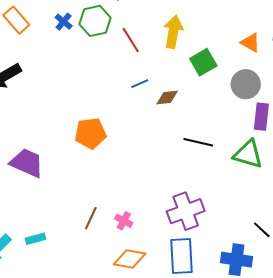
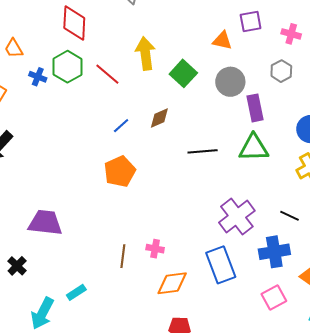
blue line: (140, 84) -> (121, 126), moved
orange pentagon: (90, 133) -> (120, 171), moved
purple cross: (186, 211) -> (237, 217), moved

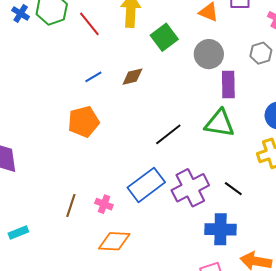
black line: (203, 151) -> (168, 134), moved, turned -44
black line: (289, 216) -> (233, 189), moved
blue rectangle: (221, 265) -> (146, 185), moved, turned 63

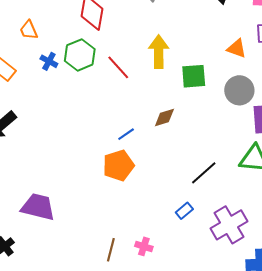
green square: (164, 37) -> (194, 76), turned 36
blue line: (93, 77) -> (126, 134), moved
blue rectangle: (146, 185) -> (184, 211), moved, size x0.5

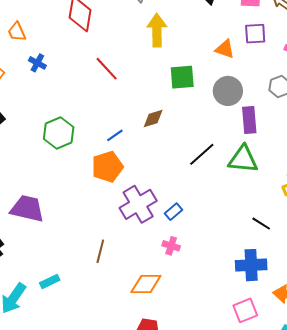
yellow arrow: (159, 52) -> (157, 30), moved
green hexagon: (80, 55) -> (59, 133), moved
black line: (204, 173) -> (202, 154), moved
purple cross: (229, 225) -> (138, 204), moved
pink cross: (144, 246) -> (171, 246), moved

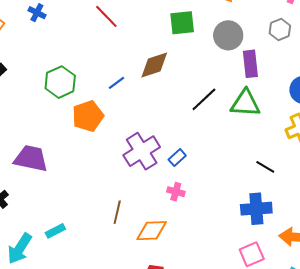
brown diamond: (153, 119) -> (154, 65), size x1.4
orange pentagon: (107, 167) -> (88, 116), moved
brown line: (100, 251) -> (117, 212), moved

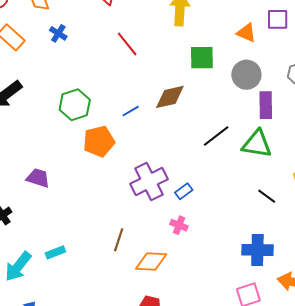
purple trapezoid: (31, 158) -> (38, 178), size x0.7
black line: (265, 167) -> (267, 196), moved

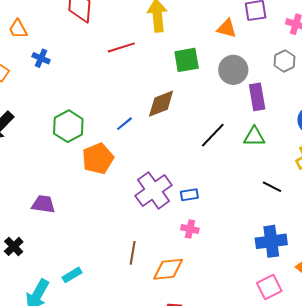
red line: (127, 44) -> (121, 47), moved, turned -60
green triangle: (257, 144) -> (254, 137), size x0.7
blue rectangle: (184, 191) -> (189, 195), turned 36

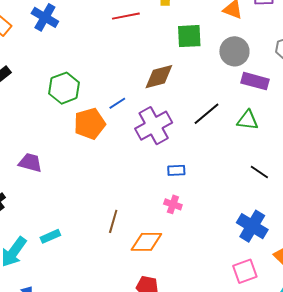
blue cross: (41, 58) -> (45, 17), size x1.5
purple rectangle: (257, 97) -> (255, 81), turned -72
blue line: (124, 124) -> (117, 103), moved
purple cross: (154, 190) -> (154, 126), moved
blue cross: (271, 241) -> (252, 226), turned 32

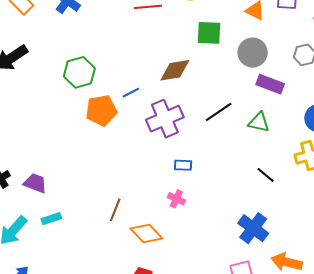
purple trapezoid: (30, 163) -> (35, 183), moved
orange diamond: (146, 242) -> (146, 233), turned 40

